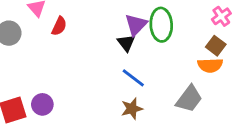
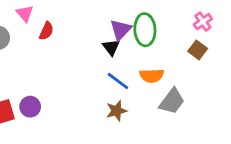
orange semicircle: (210, 65) -> (152, 76), moved

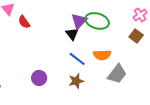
green ellipse: (145, 30) -> (97, 21), turned -70
red semicircle: (46, 31) -> (24, 22), turned 120
purple circle: (30, 107) -> (39, 78), moved

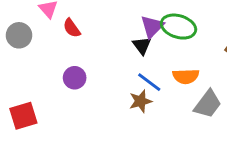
purple circle: (39, 78) -> (75, 78), moved
brown star: (76, 81) -> (140, 101), moved

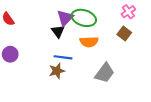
orange semicircle: (186, 76) -> (89, 42), moved
blue line: (149, 82) -> (63, 57), turned -30

